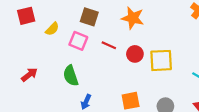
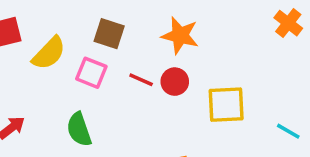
yellow semicircle: (52, 29) -> (49, 53), size x1.5
red circle: (135, 54) -> (175, 82), moved

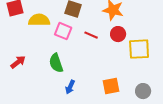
yellow semicircle: (49, 53) -> (39, 20), turned -135
red circle: (175, 82) -> (118, 34), moved

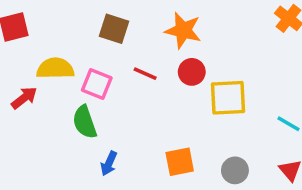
yellow semicircle: (39, 20) -> (55, 68), moved
pink square: (63, 31) -> (97, 84), moved
red arrow: (18, 62) -> (24, 98), moved

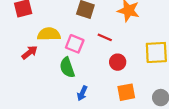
red circle: (192, 72) -> (118, 62), moved

